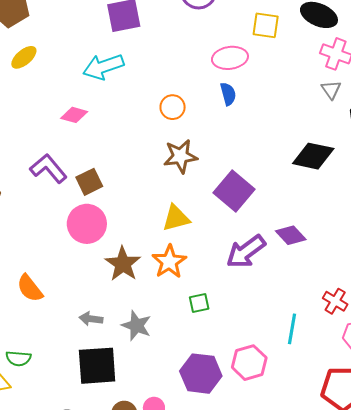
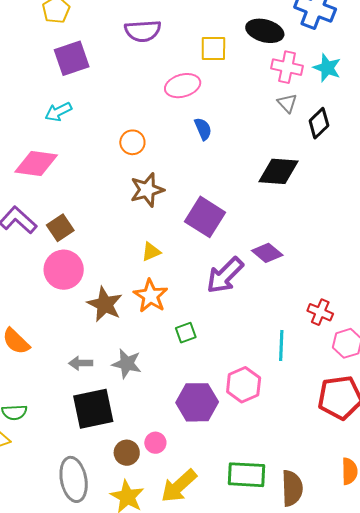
cyan arrow: (103, 67) -> (58, 112), size x0.7
blue semicircle: (228, 94) -> (203, 129), moved
pink diamond: (74, 115) -> (36, 163), size x1.6
yellow triangle: (176, 218) -> (151, 252), size x0.7

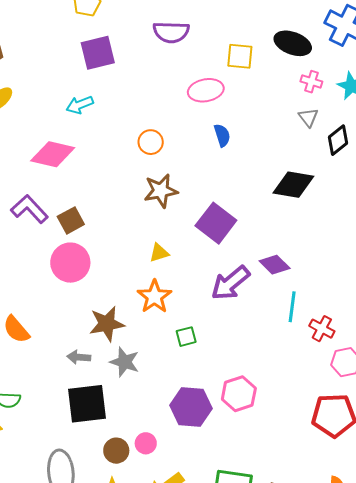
pink cross: (287, 67) -> (311, 82), size x0.7
brown star: (105, 304) -> (107, 324), moved, turned 30
cyan line: (281, 345) -> (292, 307), moved

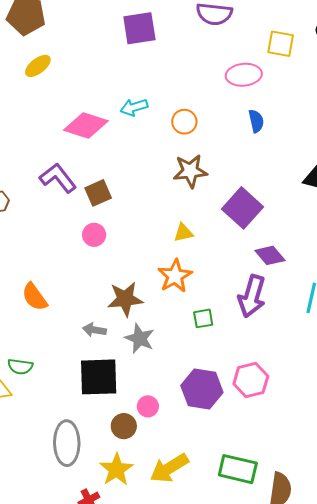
cyan arrow: (80, 105) -> (134, 107), moved
pink circle: (70, 263) -> (94, 235), size x0.6
purple diamond: (275, 265) -> (270, 255), moved
purple arrow: (230, 283) -> (252, 296), moved, turned -39
pink circle: (146, 443) -> (148, 406), moved

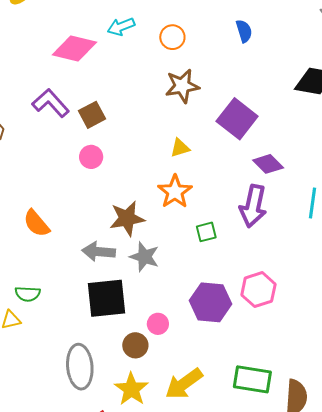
gray arrow: (94, 330) -> (99, 252), size x1.4

